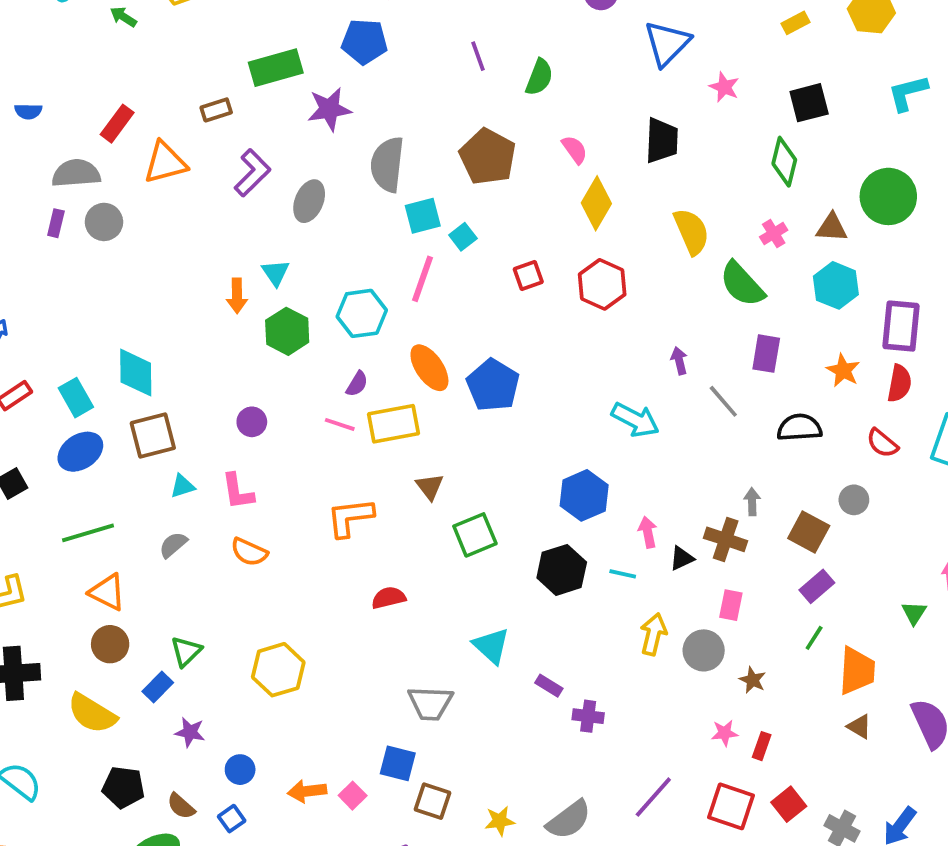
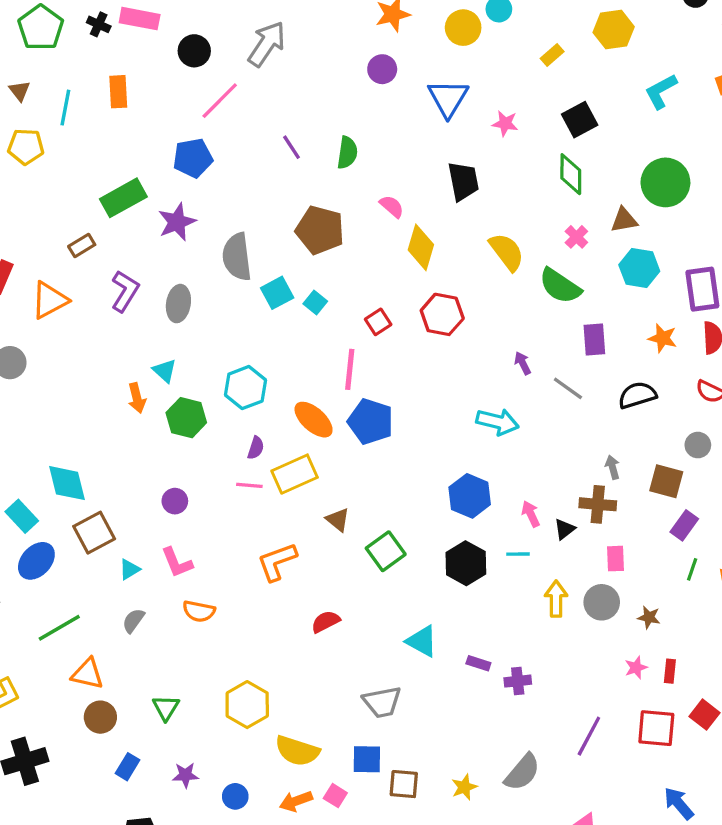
pink line: (422, 279) -> (350, 369), moved
blue rectangle: (158, 687) -> (127, 767), moved
yellow semicircle: (92, 713) -> (297, 751), moved

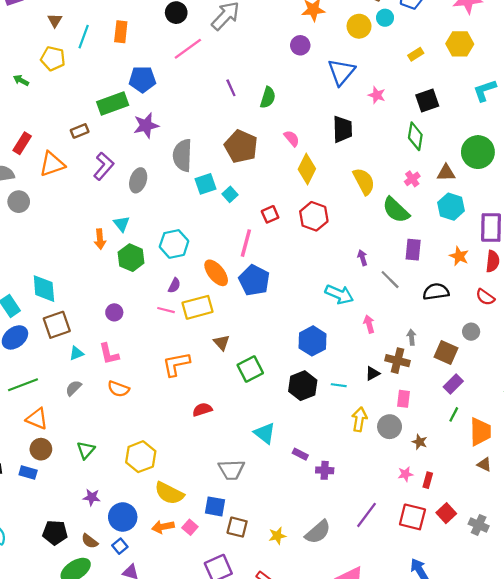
blue pentagon: (193, 158) -> (142, 79), moved
pink arrow: (531, 514) -> (369, 324), moved
blue rectangle: (127, 767) -> (28, 473), moved, turned 66
blue circle: (235, 796) -> (123, 517), size x1.6

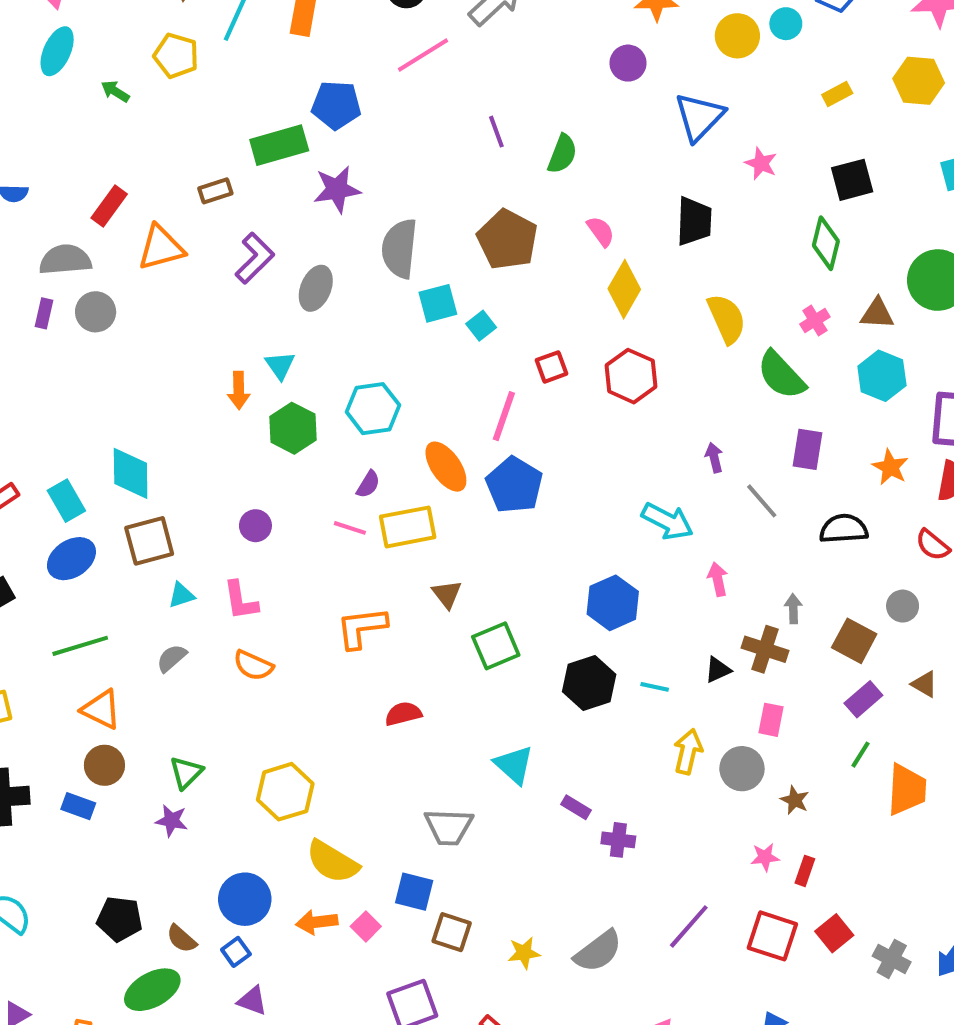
brown triangle: (484, 464) -> (924, 684), moved
purple star: (92, 497) -> (172, 821), moved

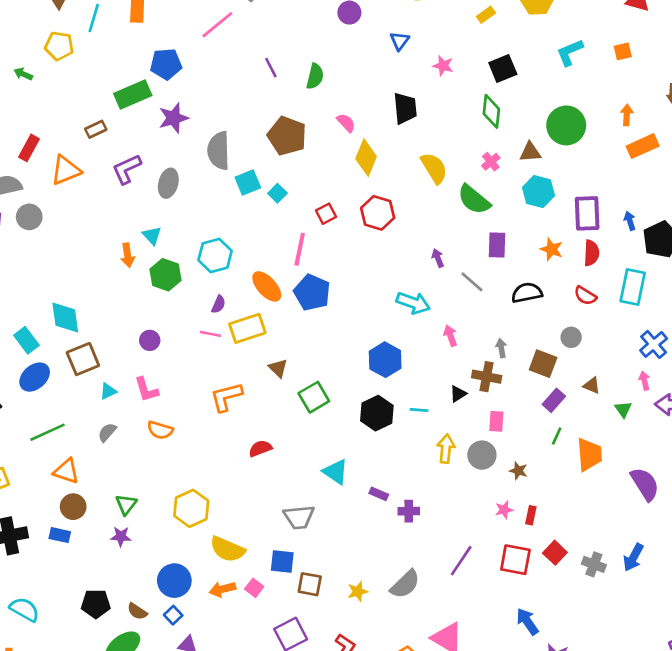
blue triangle: (699, 117) -> (400, 41), size x0.6
purple L-shape: (255, 258) -> (127, 169), turned -152

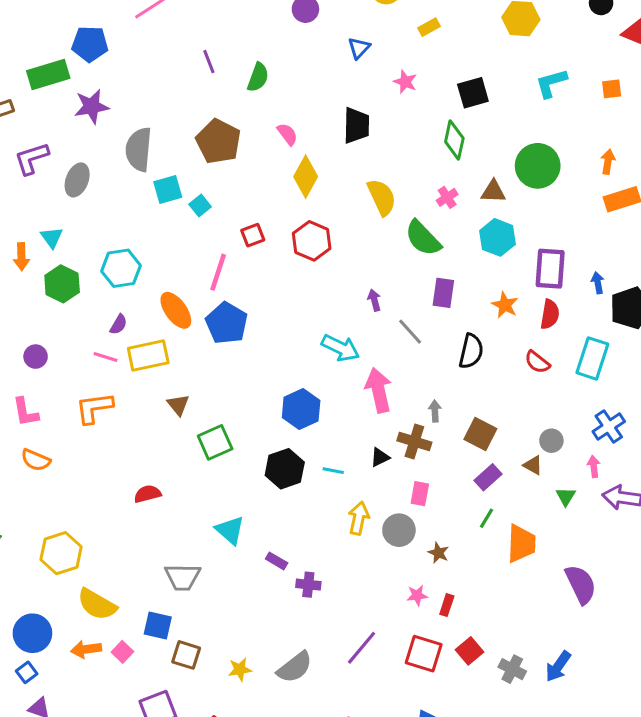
yellow rectangle: (486, 15) -> (429, 27), moved
black semicircle: (527, 293) -> (471, 351), turned 108
pink arrow: (450, 336) -> (379, 390), size x1.8
gray circle: (571, 337) -> (551, 441), moved
orange L-shape: (226, 397) -> (94, 408), moved

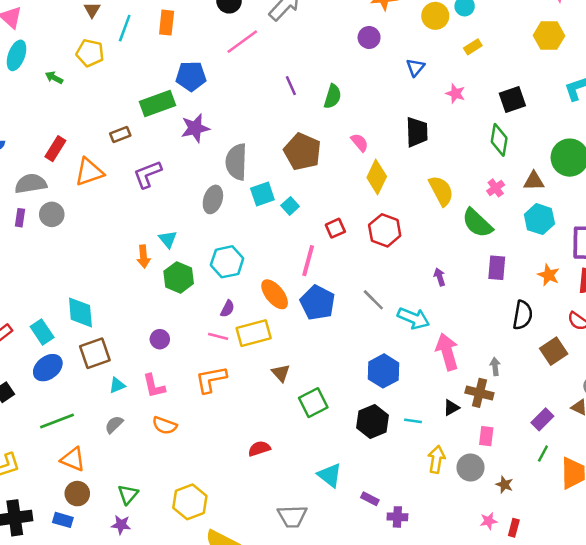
gray ellipse: (77, 180) -> (213, 199), moved
gray line: (410, 332) -> (373, 300), moved
brown square: (480, 434) -> (554, 351), moved, turned 32

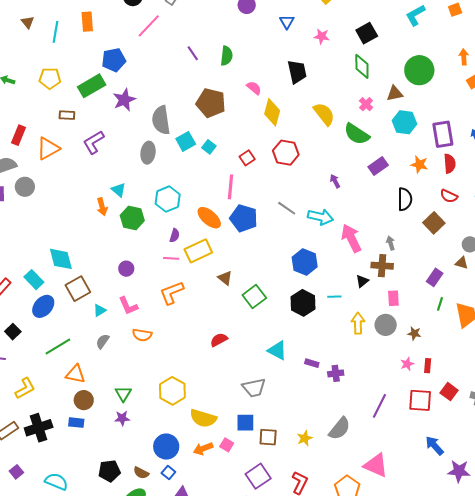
yellow pentagon: (90, 53) -> (50, 78), moved
brown rectangle: (120, 134) -> (67, 115), turned 35
purple rectangle: (497, 268) -> (378, 166), turned 60

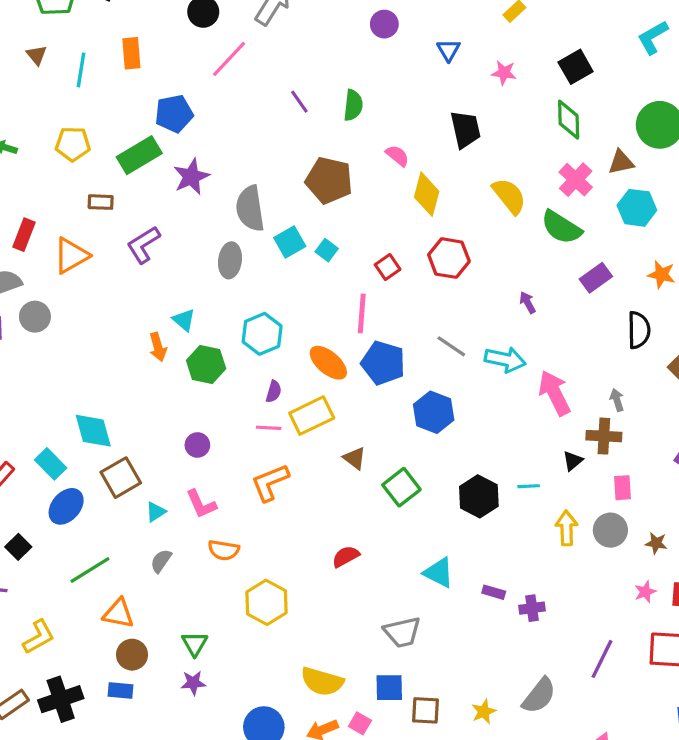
pink cross: (366, 104) -> (576, 180), size x1.5
blue hexagon: (305, 262) -> (434, 412), moved
yellow hexagon: (172, 391) -> (267, 602), moved

